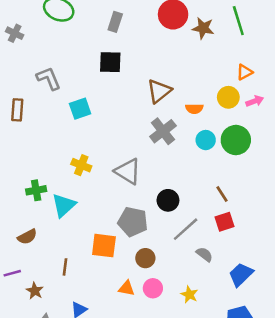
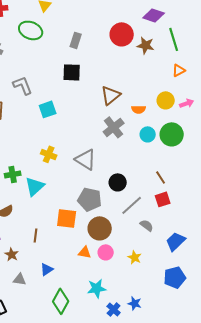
orange triangle: (245, 72) -> (179, 70), moved
brown circle: (145, 258) -> (100, 228), size x1.5

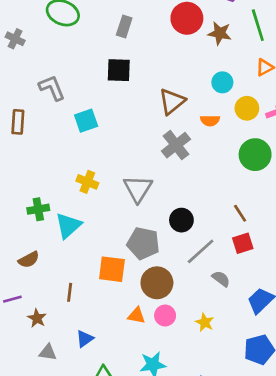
cyan circle: (148, 134) -> (222, 82), moved
gray triangle: (86, 159) -> (138, 189), turned 30

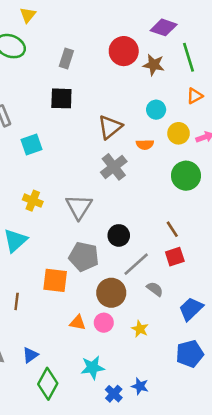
brown circle: (157, 283) -> (111, 293), moved
blue triangle: (85, 339) -> (30, 355), moved

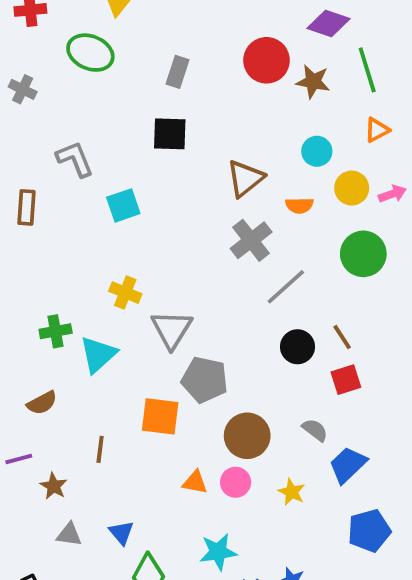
gray triangle: (79, 207) -> (172, 329), moved
black circle: (119, 235) -> (297, 347), moved
gray line: (136, 264) -> (286, 287), moved
blue trapezoid: (191, 309) -> (348, 465), moved
blue triangle: (30, 355) -> (121, 533), turned -35

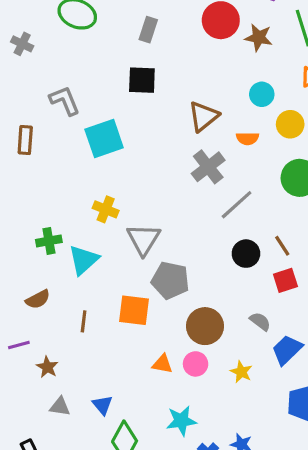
cyan square: (123, 205) -> (104, 138), size x1.4
brown line: (100, 449) -> (84, 321), moved

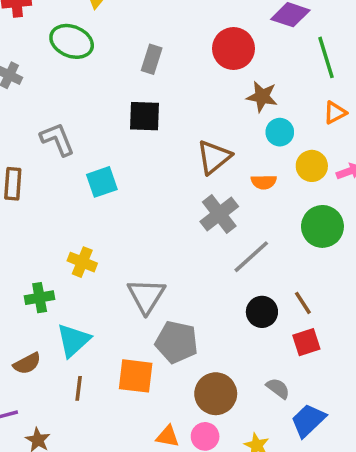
brown star: (259, 38) -> (262, 97), moved
cyan square: (104, 138) -> (102, 182), size x0.7
yellow cross: (106, 209) -> (82, 262), moved
cyan triangle: (84, 260) -> (73, 340), moved

